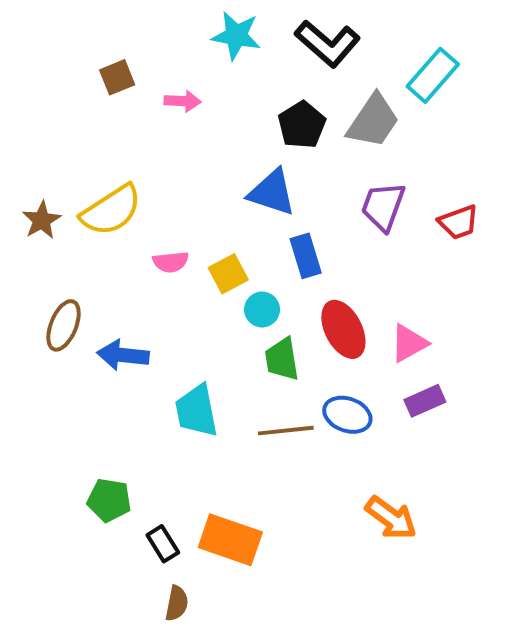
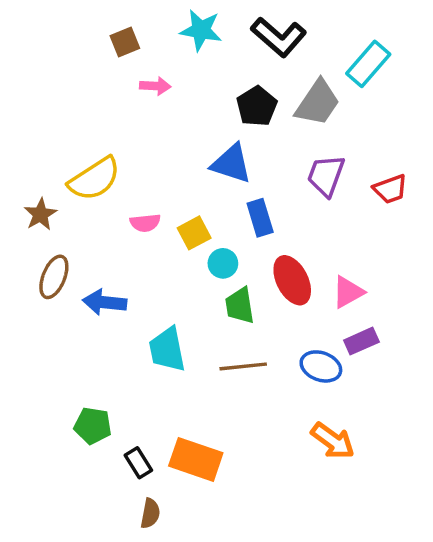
brown square: (117, 77) -> (125, 42), moved
brown star: (42, 220) -> (40, 214), moved
blue ellipse: (347, 415) -> (321, 366), moved

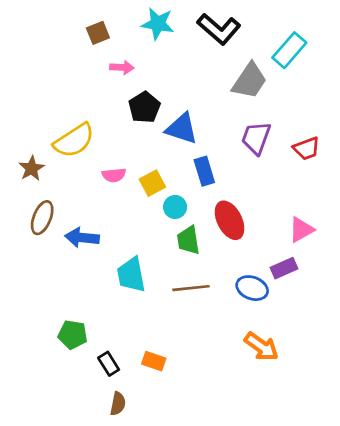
black pentagon: (257, 106) -> (144, 107), moved
pink triangle: (348, 292) -> (301, 230), moved
orange rectangle: (196, 459) -> (154, 361), size x0.6

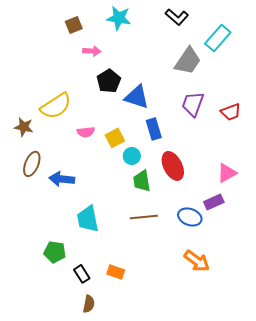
black L-shape: (219, 29) -> (177, 17), moved, size x0.7
brown star: (32, 168) -> (24, 127), turned -30
cyan trapezoid: (131, 275) -> (88, 219), moved

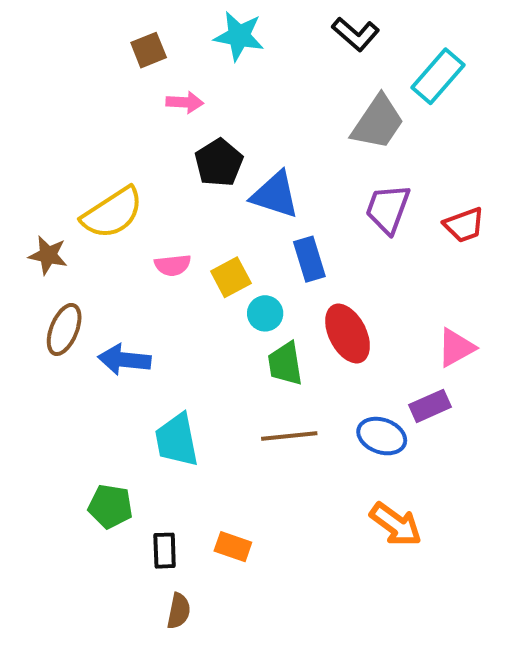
black rectangle: (82, 274) -> (165, 551), turned 30

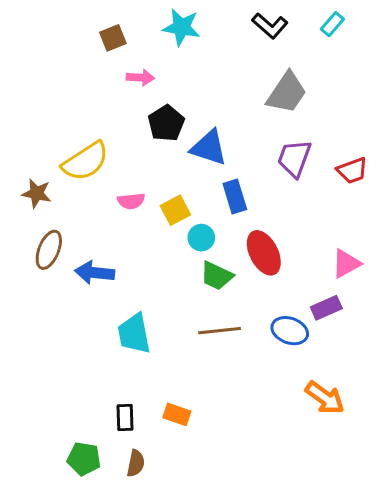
cyan rectangle: (438, 76) -> (332, 24), moved, size x0.6
green trapezoid: (285, 364) -> (217, 276), turned -56
green pentagon: (110, 506) -> (84, 459), moved
orange arrow: (396, 524) -> (325, 398), moved

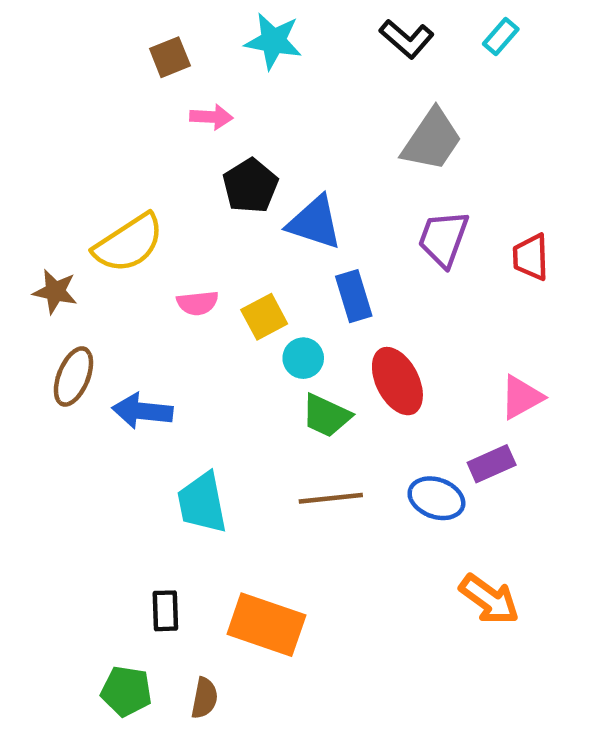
red trapezoid: (352, 171) -> (531, 257), turned 108
orange rectangle: (177, 414) -> (266, 625), size x1.8
black rectangle: (125, 418) -> (165, 611), moved

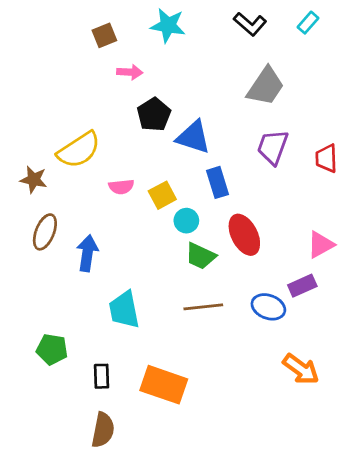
blue arrow: (142, 411) -> (87, 253), turned 92
green pentagon: (126, 691) -> (52, 349), moved
brown semicircle: (204, 698) -> (103, 430), moved, size x1.4

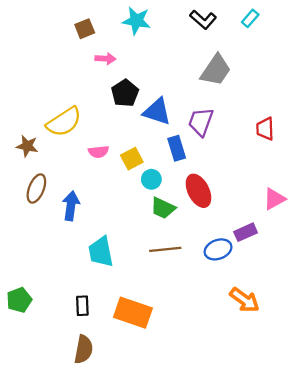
purple trapezoid: (273, 147) -> (201, 122), moved
pink triangle: (321, 245) -> (274, 199), moved
blue ellipse: (268, 307) -> (218, 249), turned -40
green pentagon: (52, 349) -> (19, 300), moved, turned -30

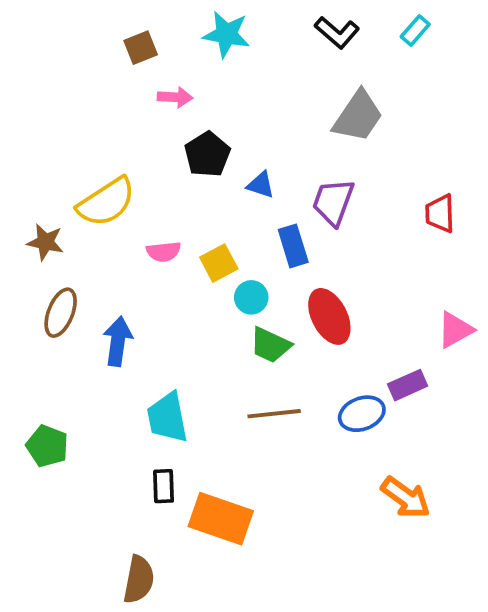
blue triangle: (157, 111) -> (261, 185), size x0.6
green pentagon: (19, 300) -> (47, 446), moved, turned -30
black rectangle: (82, 306) -> (164, 486), moved

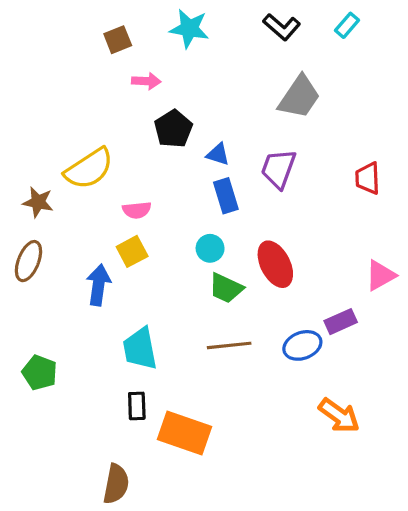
blue rectangle: (293, 246) -> (226, 196), moved
yellow square: (219, 263) -> (132, 251), moved
brown ellipse: (61, 313) -> (28, 261), moved

